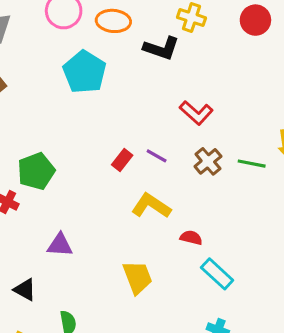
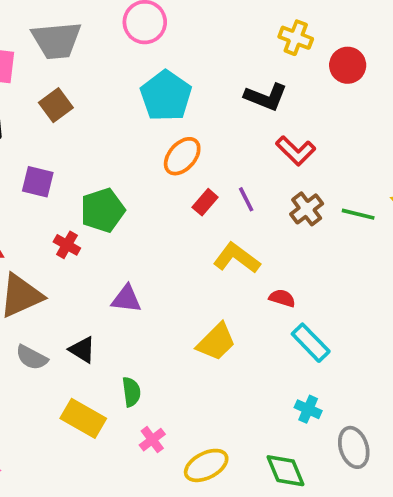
red circle: (255, 20) -> (348, 65), moved
orange ellipse: (113, 21) -> (182, 156), moved, turned -56
black L-shape: (161, 48) -> (266, 97), moved
purple line: (157, 156) -> (246, 199), turned 30
yellow trapezoid: (137, 277) -> (216, 342), turned 63

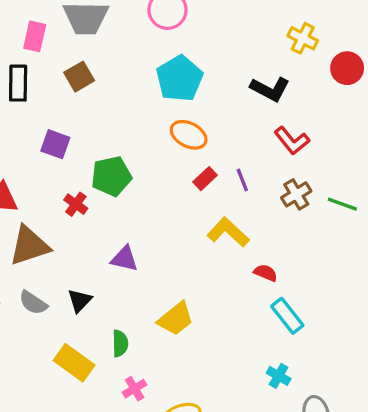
orange ellipse: (182, 156) -> (189, 135), turned 69
yellow trapezoid: (216, 342) -> (176, 319), moved
black triangle: (82, 350) -> (80, 301), turned 36

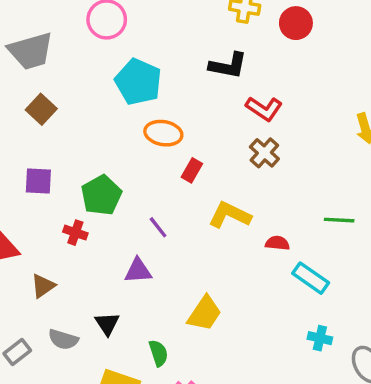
purple line: (242, 180) -> (158, 227), moved
brown cross: (296, 194) -> (264, 153), moved
green line: (342, 204) -> (339, 220), moved
brown triangle: (29, 246) -> (43, 286), size x0.6

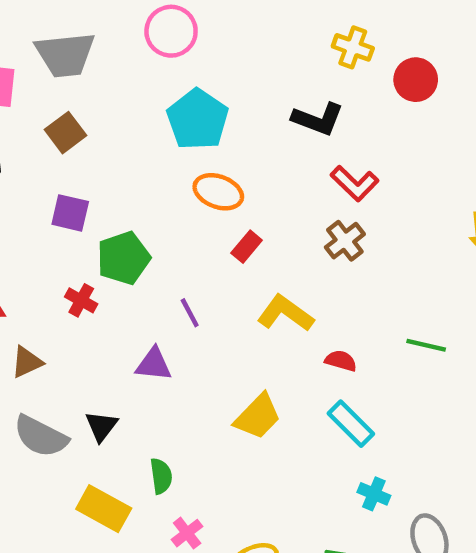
purple square: (38, 181) -> (70, 213), moved
cyan rectangle: (311, 278) -> (351, 424), moved
yellow trapezoid: (205, 313) -> (258, 417), moved
gray semicircle: (63, 339) -> (41, 436), size x1.4

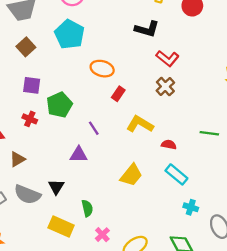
cyan pentagon: (198, 119) -> (69, 34), moved
red cross: (81, 300) -> (30, 119), moved

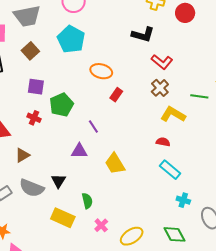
yellow L-shape: (140, 124) -> (173, 114), moved
green line: (209, 133) -> (199, 96), moved
yellow trapezoid: (131, 175) -> (115, 164), moved, turned 110

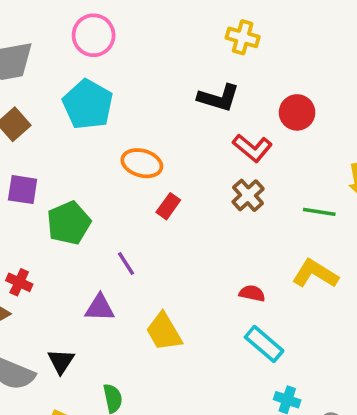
red circle: (185, 13) -> (297, 112), moved
yellow L-shape: (173, 114) -> (315, 274), moved
red cross: (34, 118) -> (19, 282), moved

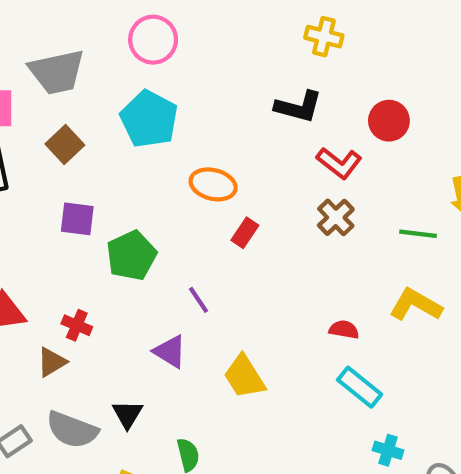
purple triangle: (100, 308) -> (170, 351), turned 32

